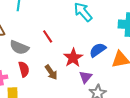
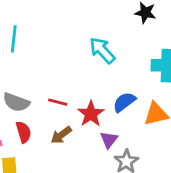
red line: (48, 36) -> (58, 102), moved, turned -40
brown arrow: (51, 72) -> (61, 135), turned 91

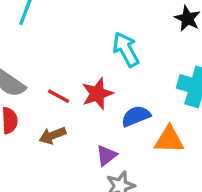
red star: (91, 114) -> (97, 94), moved

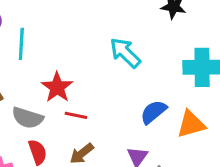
red star: (97, 94) -> (57, 87), moved

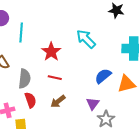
red star: (57, 87) -> (51, 52), moved
gray semicircle: (28, 118) -> (24, 79), turned -102

